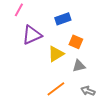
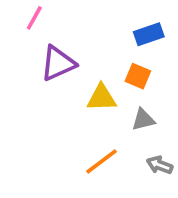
blue rectangle: (63, 19) -> (149, 34), moved
yellow triangle: (56, 54) -> (101, 98), turned 30

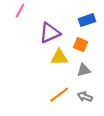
purple triangle: (58, 63) -> (50, 33), moved
gray arrow: (160, 165) -> (85, 97), moved

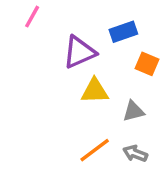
blue rectangle: (87, 20) -> (123, 32), moved
orange square: (81, 45) -> (147, 64), moved

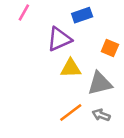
blue rectangle: (123, 32) -> (82, 15), moved
gray triangle: (133, 111) -> (100, 83), size x1.5

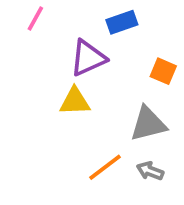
yellow triangle: (71, 68) -> (75, 101), moved

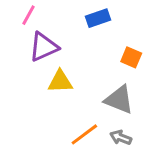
purple triangle: (88, 58) -> (44, 47), moved
gray triangle: (148, 124) -> (119, 100), turned 36

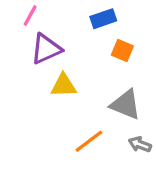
orange square: (131, 57) -> (122, 51), moved
gray arrow: (121, 137) -> (140, 144), moved

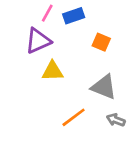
pink line: (30, 16) -> (47, 13), moved
blue rectangle: (103, 19) -> (74, 16), moved

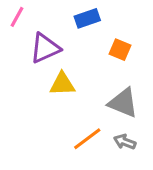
pink line: (47, 13) -> (17, 17), moved
gray arrow: (116, 120) -> (125, 142), moved

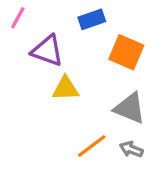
purple triangle: (45, 48) -> (47, 51), turned 44
orange square: (120, 50) -> (126, 52), size x1.5

